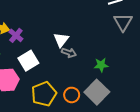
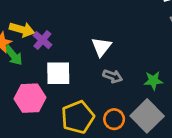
gray arrow: (69, 53) -> (113, 76), moved
white square: (28, 61) -> (58, 73), turned 30

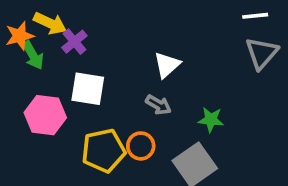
white triangle: (101, 47) -> (167, 65), moved
orange circle: (114, 119) -> (141, 146), moved

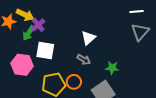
green arrow: (33, 55) -> (29, 33), moved, turned 63

